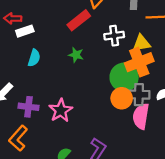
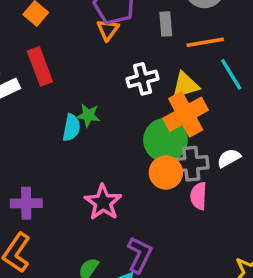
red rectangle: (79, 20) -> (40, 66), moved, turned -65
cyan semicircle: (34, 58) -> (71, 128), moved
pink star: (61, 110) -> (103, 202), moved
pink semicircle: (141, 116) -> (199, 196), size x0.7

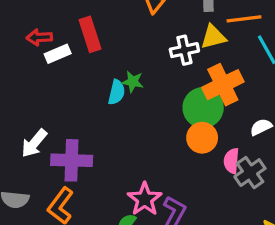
yellow triangle: (185, 85) -> (213, 37), moved
gray cross: (191, 164) -> (250, 173), moved, turned -32
pink star: (103, 202) -> (145, 199), moved
purple cross: (26, 203) -> (72, 160), size x1.4

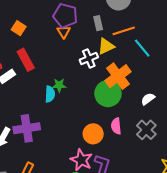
orange circle: (202, 138) -> (93, 134), moved
purple cross: (72, 160) -> (27, 128), moved
pink semicircle: (231, 161) -> (116, 126), moved

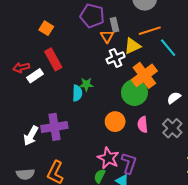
gray rectangle: (98, 23) -> (114, 25), moved
orange triangle: (64, 32) -> (107, 36), moved
orange circle: (93, 134) -> (115, 122), moved

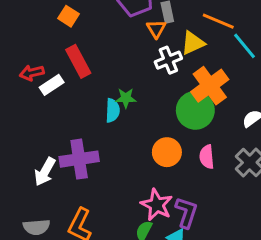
orange line: (150, 31) -> (218, 21), turned 40

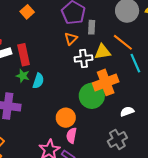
orange triangle: (156, 29) -> (71, 39), moved
red rectangle: (78, 61) -> (24, 55), moved
green star: (126, 98) -> (23, 76), moved
pink semicircle: (207, 157) -> (71, 136), moved

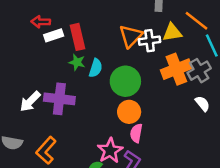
orange triangle: (71, 39) -> (131, 36), moved, size x1.5
green circle: (92, 96) -> (125, 81), moved
white semicircle: (127, 111) -> (202, 104), turned 72
gray cross: (117, 139) -> (199, 71), moved

